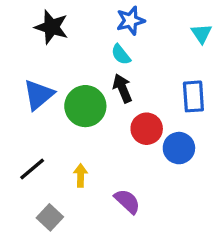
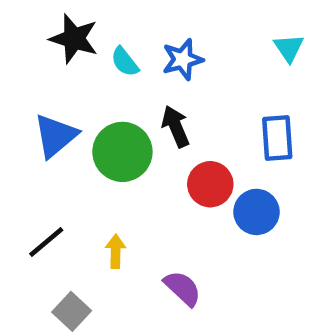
blue star: (131, 21) -> (183, 59), moved
cyan semicircle: (121, 54) -> (125, 62), moved

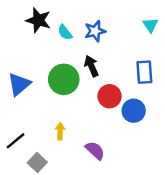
blue triangle: (55, 136) -> (19, 84), moved
black line: (46, 242) -> (15, 141), moved

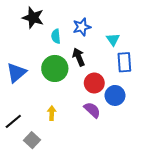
cyan triangle: (150, 25) -> (113, 39), moved
cyan semicircle: (65, 32) -> (56, 36), moved, turned 32
purple semicircle: (95, 150) -> (92, 110), moved

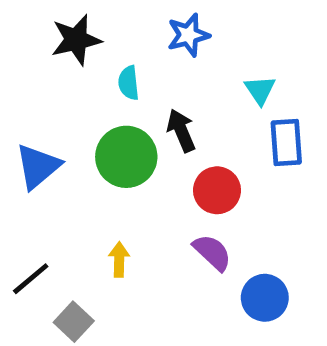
black star: (33, 18) -> (76, 40), turned -30
blue star: (82, 27) -> (188, 35), moved
blue circle: (115, 95) -> (265, 298), moved

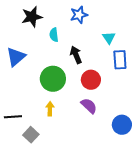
green circle: (126, 157) -> (53, 79), moved
blue triangle: (38, 166) -> (16, 57), moved
black line: (31, 279) -> (13, 117), turned 36
blue circle: (265, 298) -> (122, 125), moved

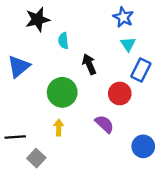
blue star: (79, 15) -> (123, 17), moved, turned -30
blue rectangle: (120, 60) -> (141, 70), turned 30
red circle: (91, 80) -> (120, 94), moved

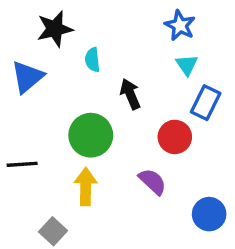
blue triangle: (19, 66) -> (27, 77), moved
yellow arrow: (59, 128) -> (86, 187), size x1.5
black line: (15, 137) -> (22, 164), moved

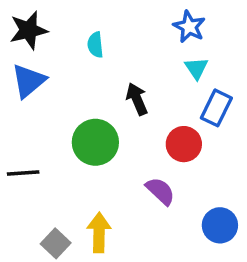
black star: (55, 29) -> (29, 30), moved
cyan semicircle: (92, 60) -> (95, 45), moved
yellow arrow: (86, 187) -> (99, 233), moved

